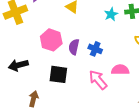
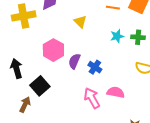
black arrow: (18, 65) -> (16, 69), turned 78
black square: (58, 74) -> (40, 86), moved, turned 30

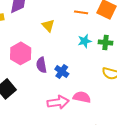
purple semicircle: (74, 61) -> (41, 65), turned -35
pink arrow: (92, 98) -> (58, 102), turned 110

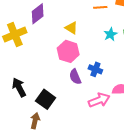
pink hexagon: (21, 53) -> (68, 51), moved
purple semicircle: (41, 65) -> (75, 77), moved

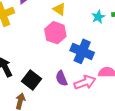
blue cross: (95, 69) -> (82, 51), size x1.6
purple semicircle: (75, 77) -> (61, 78), moved

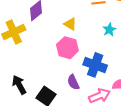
purple semicircle: (61, 78) -> (73, 82), moved

